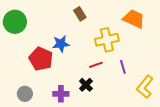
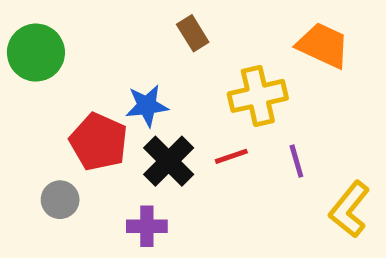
black cross: (86, 85) -> (169, 161), moved, size x1.5
gray circle: (25, 94) -> (60, 200), moved

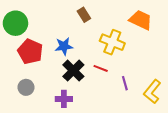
yellow cross: (258, 96) -> (112, 42), turned 35
red pentagon: (99, 142) -> (30, 52), moved
red line: (231, 156) -> (101, 68), turned 40
purple line: (296, 161) -> (125, 83), moved

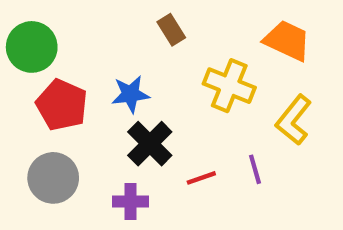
red line: (101, 68) -> (201, 178), moved, turned -40
gray circle: (26, 87) -> (53, 178), size x1.5
yellow L-shape: (152, 92) -> (294, 120), moved

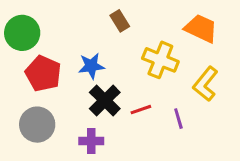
red line: (201, 178) -> (141, 110), moved

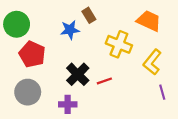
blue star: (91, 66) -> (70, 30), moved
purple line: (178, 119) -> (162, 92), moved

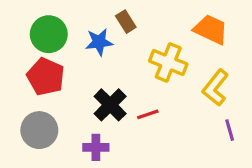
green circle: (17, 24) -> (49, 34), moved

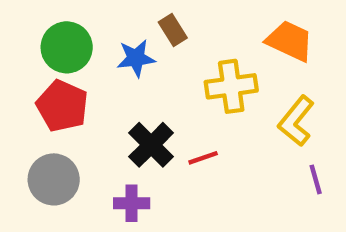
yellow cross: (168, 62) -> (231, 86), turned -30

